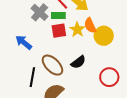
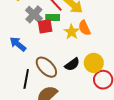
red square: (59, 31) -> (45, 26), moved
yellow circle: (104, 36) -> (94, 63), moved

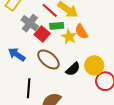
green rectangle: (53, 17) -> (57, 26), moved
red square: (45, 26) -> (42, 34), turned -35
brown ellipse: (46, 67) -> (48, 59), moved

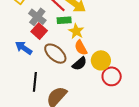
orange semicircle: (81, 32) -> (81, 48), moved
red square: (42, 34) -> (39, 31), moved

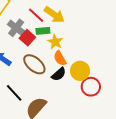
red square: (39, 31) -> (27, 38), moved
black line: (35, 82) -> (14, 93), turned -48

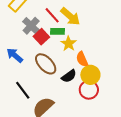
orange semicircle: (60, 58) -> (82, 59), moved
red circle: (91, 87) -> (89, 90), moved

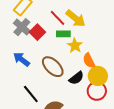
gray cross: (31, 26) -> (22, 27), moved
red square: (41, 37) -> (37, 32), moved

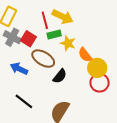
red line: (57, 18) -> (45, 20), turned 42
brown ellipse: (53, 67) -> (43, 59), moved
black semicircle: (76, 78) -> (60, 76), moved
black line: (31, 94) -> (24, 101), moved

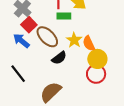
red square: (28, 39) -> (29, 25), moved
yellow star: (68, 43) -> (74, 40), moved

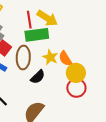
green rectangle: (64, 16) -> (37, 35), size x1.6
brown ellipse: (47, 37) -> (23, 57), turned 55

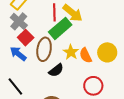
green rectangle: (37, 35) -> (60, 28), turned -40
yellow circle: (76, 73) -> (107, 52), moved

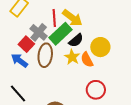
gray cross: (19, 21) -> (39, 32), moved
yellow circle: (107, 52) -> (100, 47), moved
black semicircle: (56, 70) -> (76, 40), moved

